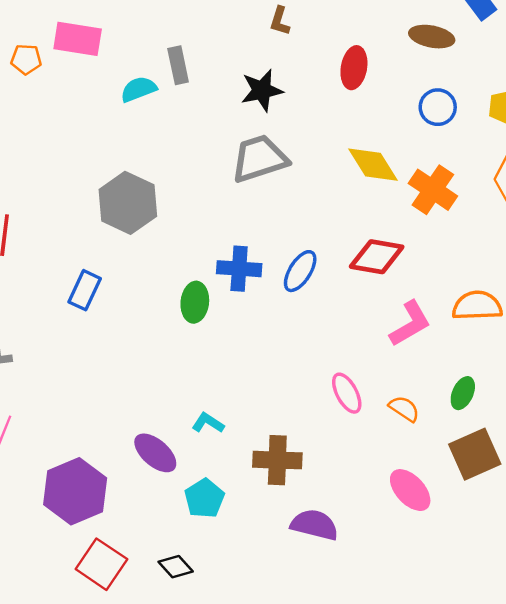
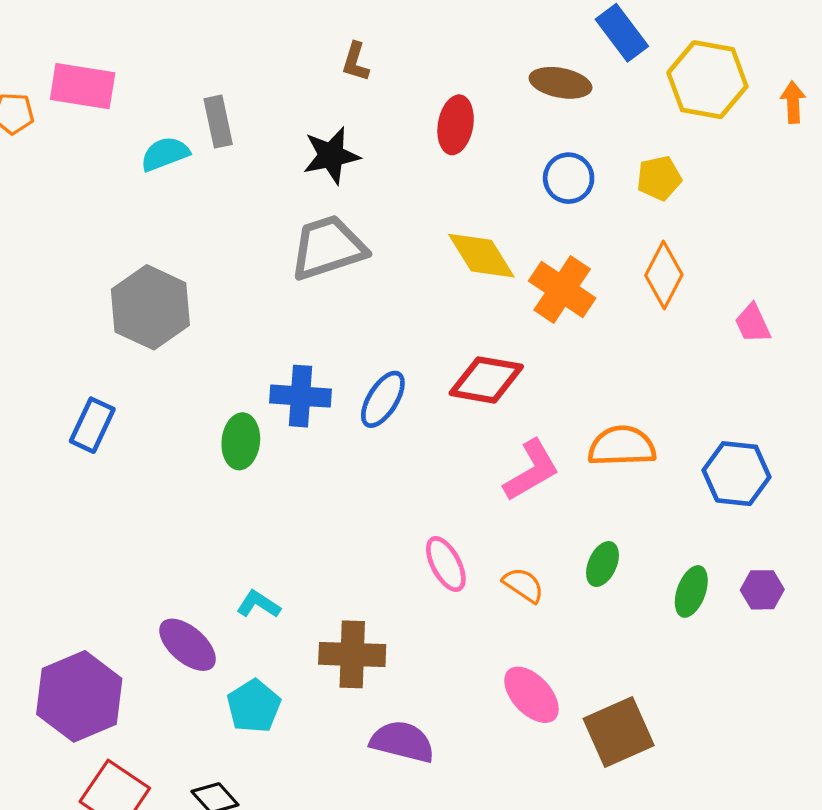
brown square: (475, 454) -> (619, 732), moved

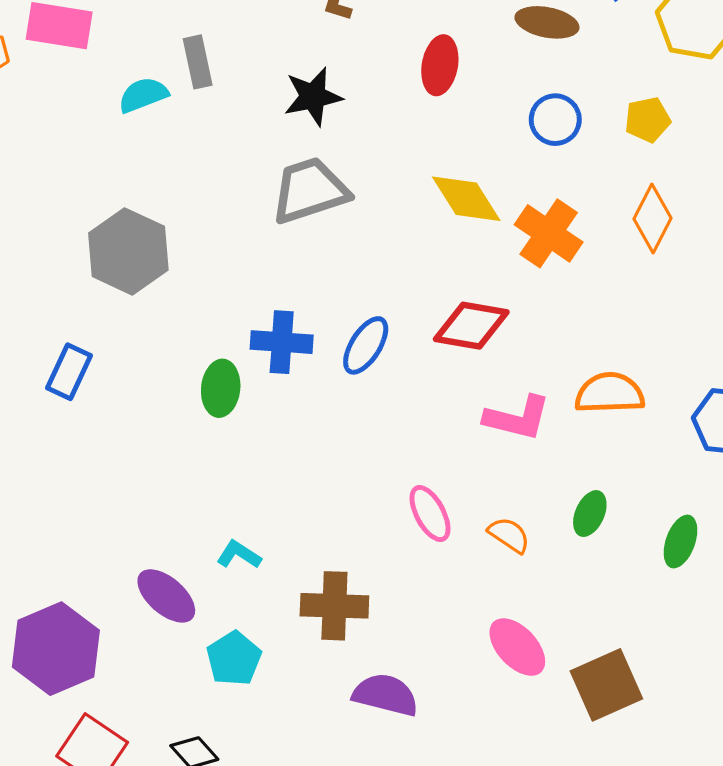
pink L-shape: (531, 470) -> (517, 418), turned 44

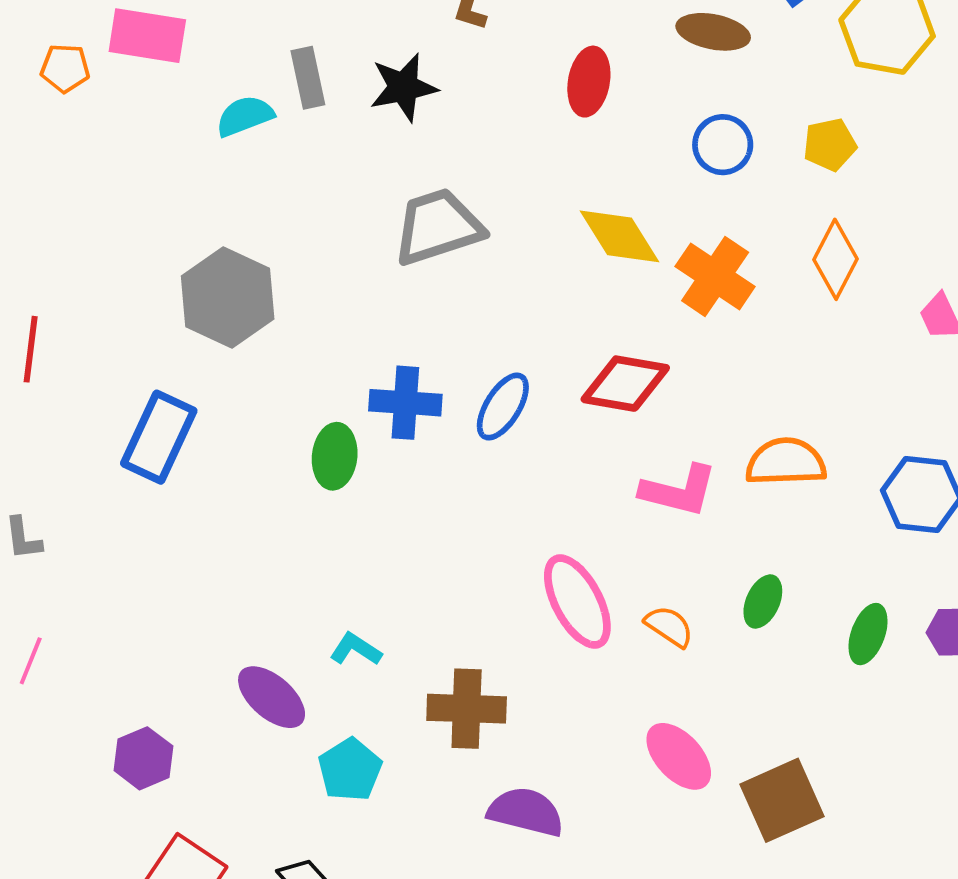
black star: (313, 97) -> (403, 87), moved
blue rectangle: (69, 372) -> (159, 437), size x1.4
pink ellipse: (430, 514) -> (577, 602), size x1.4
purple hexagon: (56, 649) -> (143, 758), size x0.6

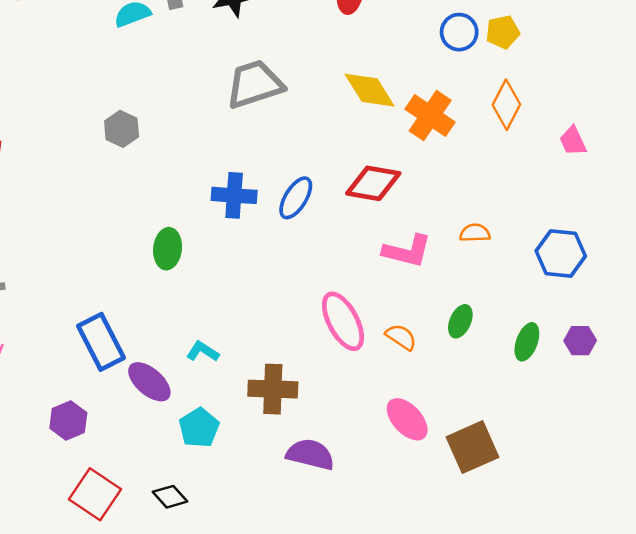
blue circle: (723, 145) -> (459, 32), moved
gray hexagon: (228, 298) -> (122, 129), size x0.6
blue rectangle: (159, 437) -> (101, 342), moved, turned -52
green ellipse: (335, 456) -> (168, 249), moved
orange semicircle: (786, 462) -> (475, 233), size x0.6

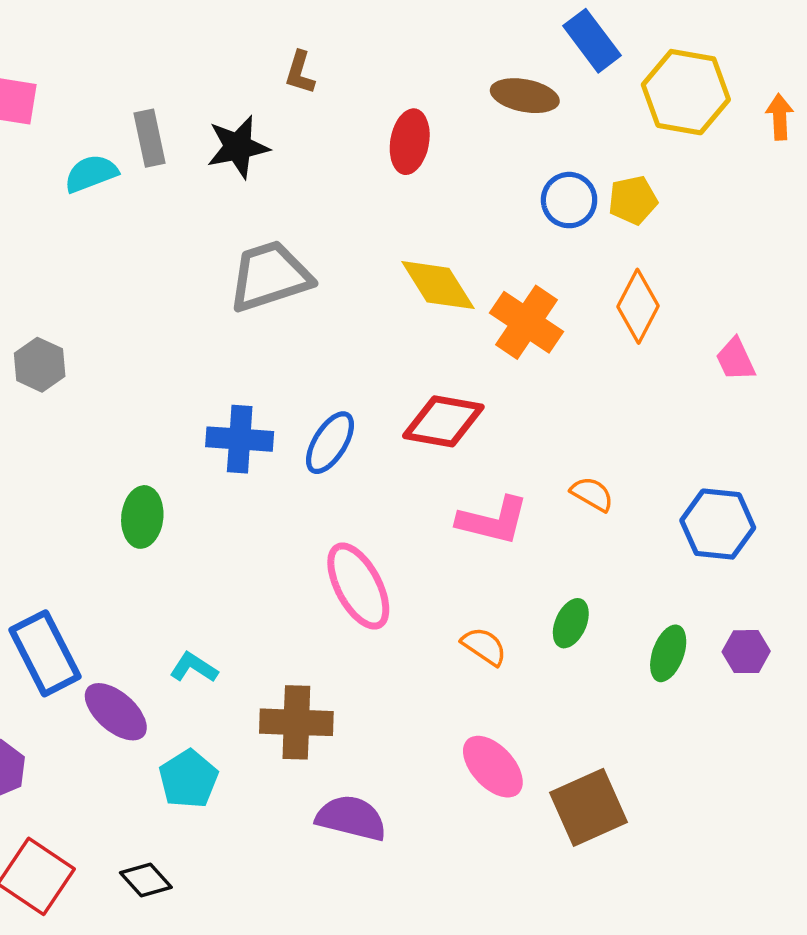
gray hexagon: (122, 129) -> (40, 365), moved
orange semicircle: (475, 233) -> (592, 494), turned 32
pink ellipse: (343, 321) -> (358, 586), moved

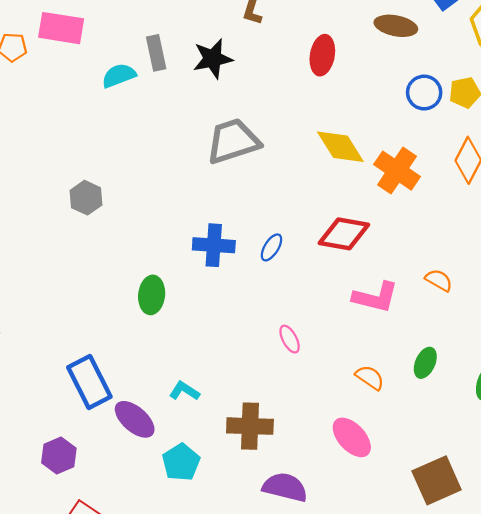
blue ellipse: (330, 443) -> (271, 247), size x0.7
pink ellipse: (358, 586) -> (290, 339), size x0.5
pink ellipse: (493, 767) -> (352, 437), moved

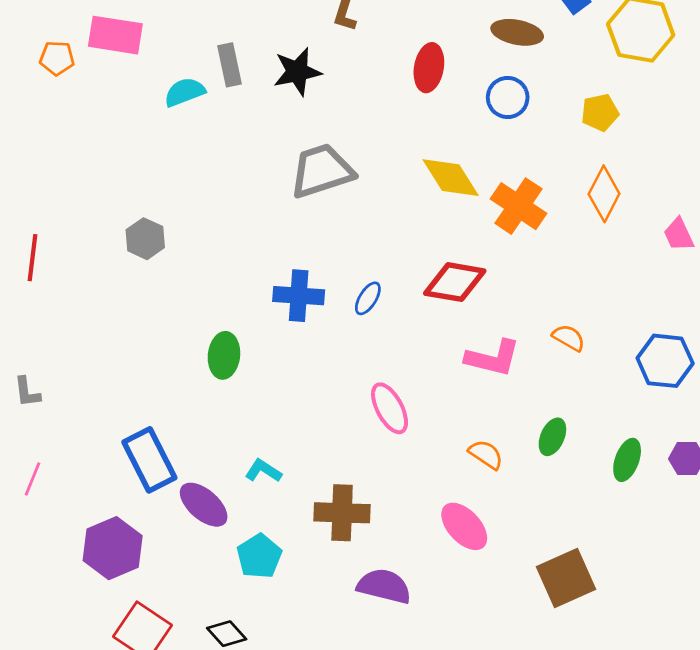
blue circle: (424, 93) -> (508, 97), moved
pink ellipse: (290, 339) -> (390, 408), size x1.5
purple hexagon: (59, 456) -> (113, 548), size x1.4

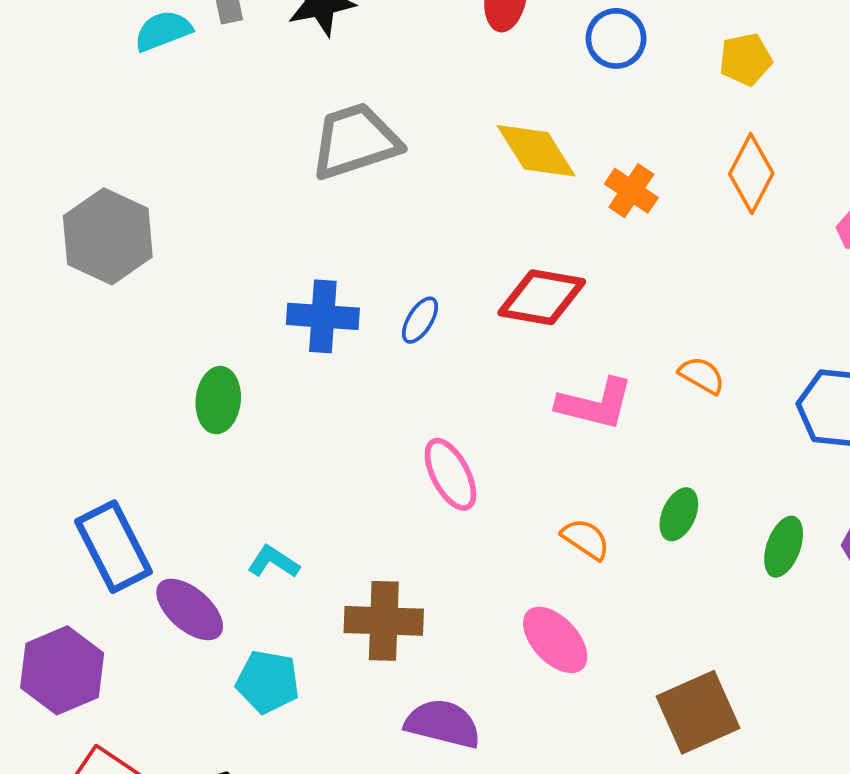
orange cross: (518, 206) -> (631, 191), size x0.7
gray hexagon: (145, 239) -> (108, 236), size x1.6
cyan pentagon: (259, 556) -> (268, 682), turned -30

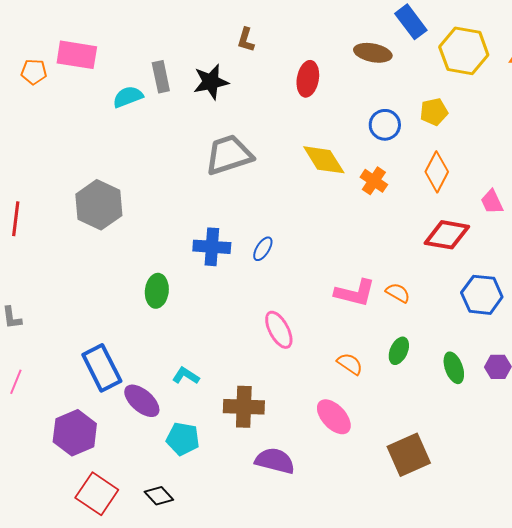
blue circle: (616, 38) -> (385, 125), moved
red diamond: (542, 297) -> (447, 235), moved
orange semicircle: (702, 375) -> (398, 293), moved
green ellipse: (784, 547) -> (454, 368), turned -40

